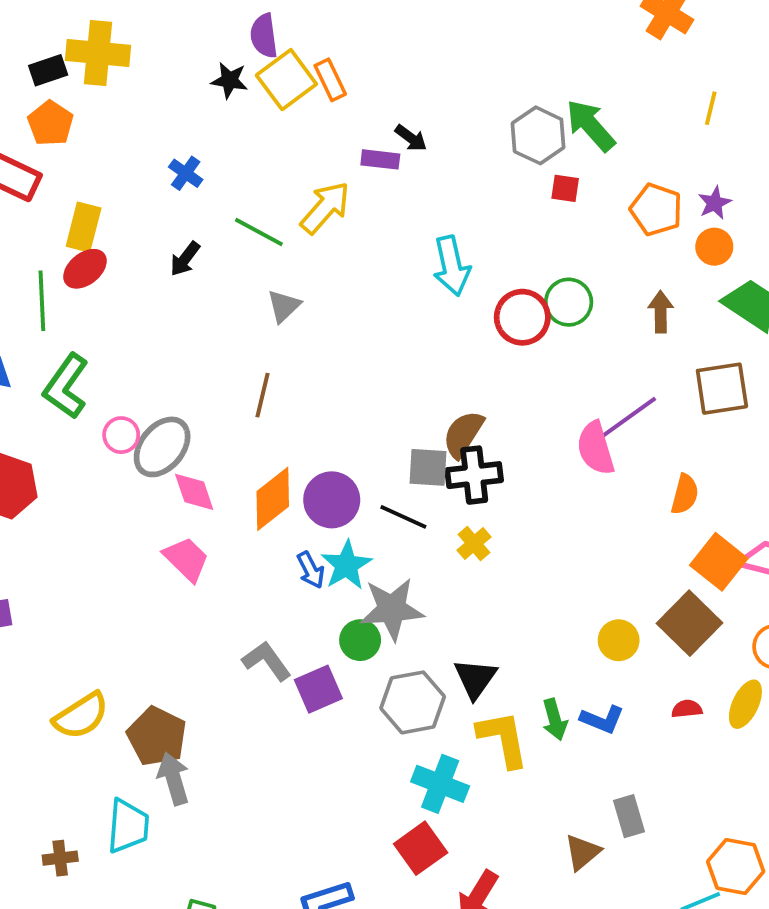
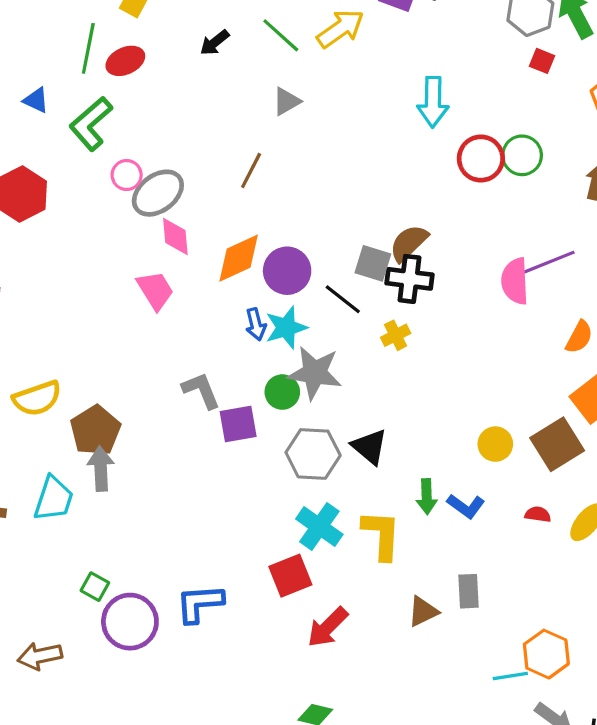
red ellipse: (85, 269) -> (125, 61), moved
black triangle: (475, 678) -> (370, 447), turned -39
yellow L-shape: (503, 739) -> (381, 535), moved

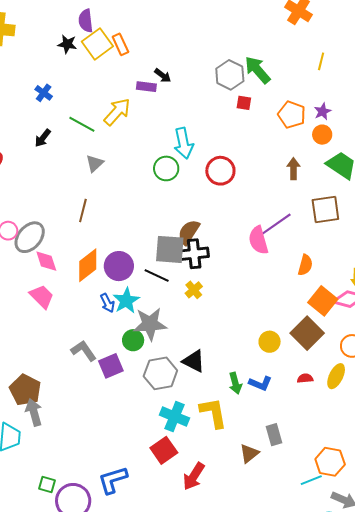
green circle: (522, 155) -> (166, 168), moved
gray square: (373, 263) -> (170, 249), size x1.4

